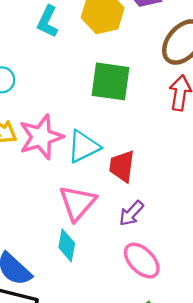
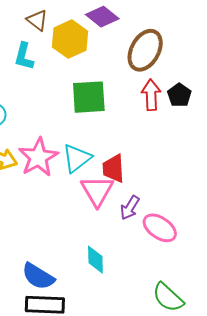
pink triangle: (77, 203) -> (97, 191), moved
cyan diamond: (67, 245) -> (95, 260), moved
pink ellipse: (142, 261) -> (160, 228), moved

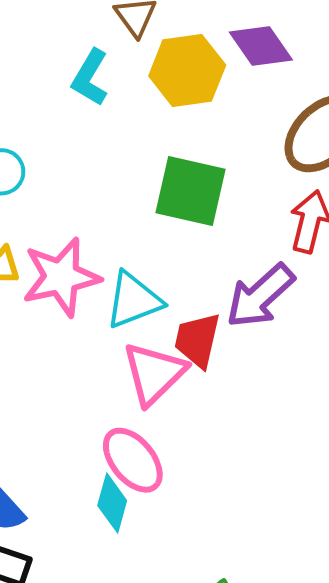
purple arrow: (130, 208) -> (260, 296), moved, size x1.5
pink ellipse: (160, 228) -> (133, 460), moved

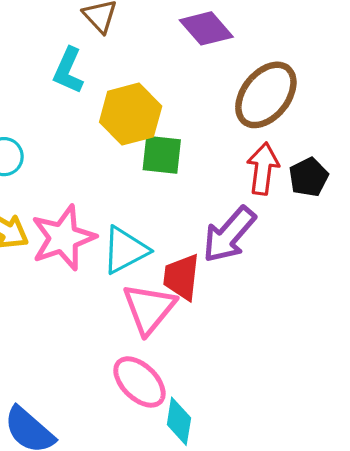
yellow hexagon: (187, 71) -> (131, 114), moved
green square: (190, 191) -> (162, 155), size x0.7
cyan diamond: (112, 503) -> (179, 421), moved

